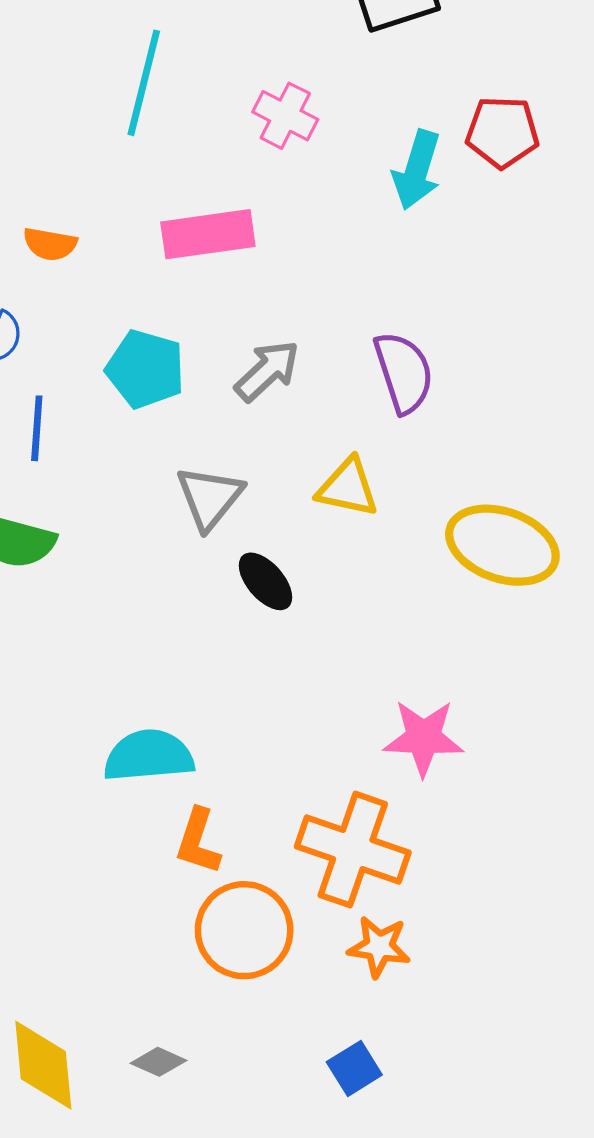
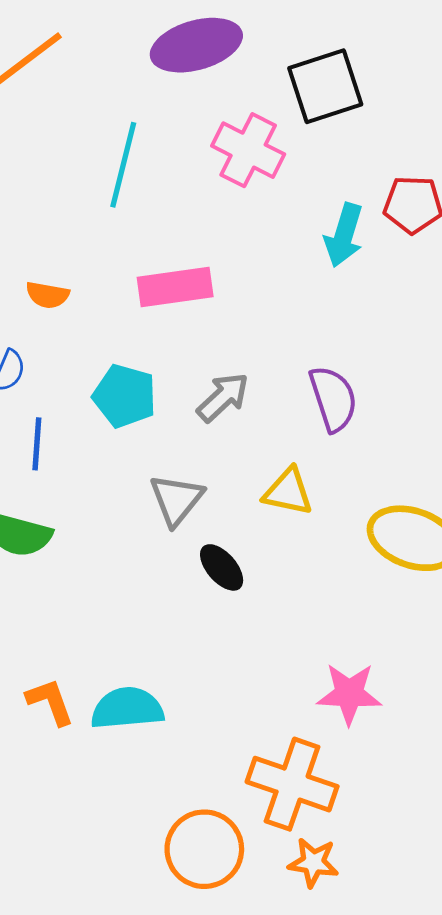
pink cross: (285, 116) -> (248, 150), moved, size x1.4
orange L-shape: (198, 841) -> (50, 702), moved, turned 142

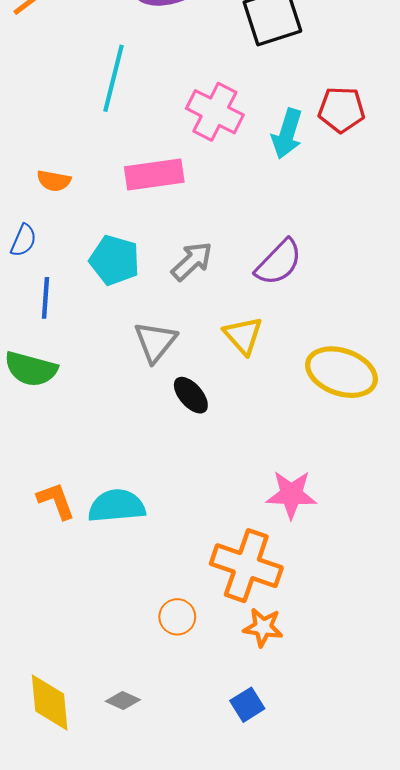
pink cross: (248, 150) -> (215, 112), moved
purple semicircle: (333, 399) -> (279, 262), turned 62
yellow triangle: (288, 492) -> (243, 336), turned 36
orange circle: (204, 849) -> (177, 617), size x0.6

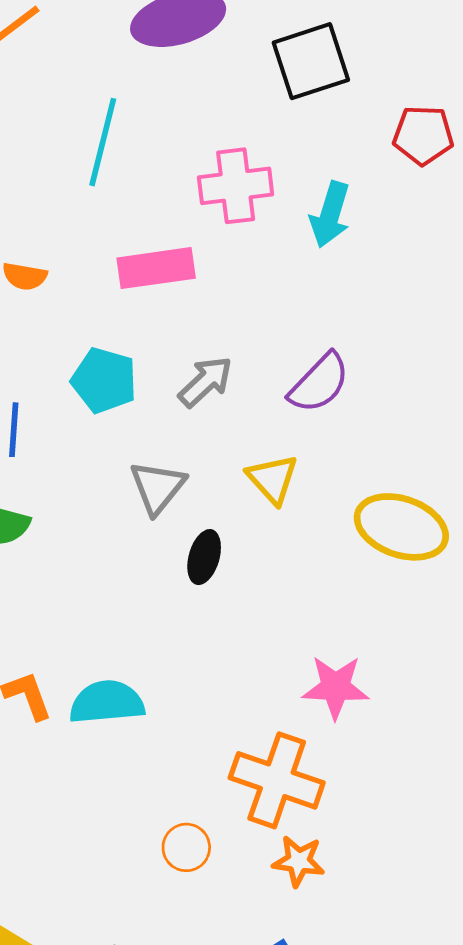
red pentagon: (341, 110) -> (423, 135), moved
pink cross: (215, 112) -> (236, 186), turned -34
black ellipse: (191, 395) -> (204, 557), turned 57

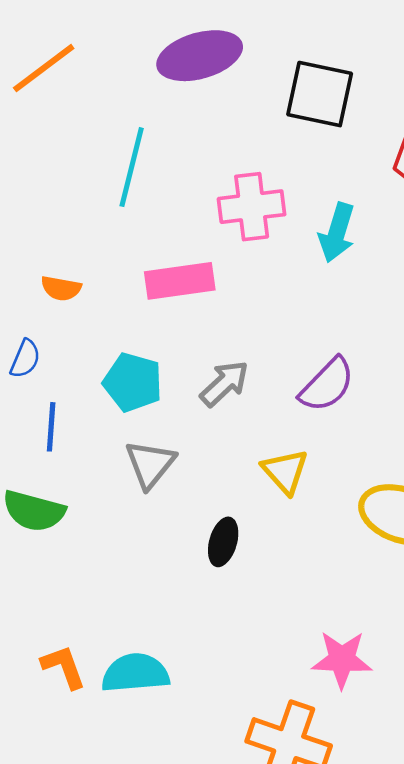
black square: (311, 61) -> (320, 94), turned 30
gray triangle: (158, 487) -> (150, 464), moved

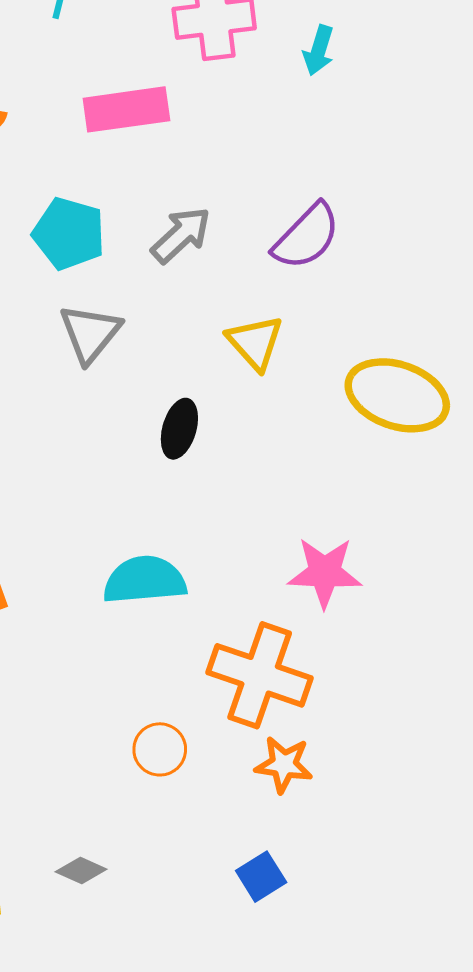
cyan arrow: (337, 233) -> (319, 50), size x0.7
cyan semicircle: (135, 673) -> (145, 580), moved

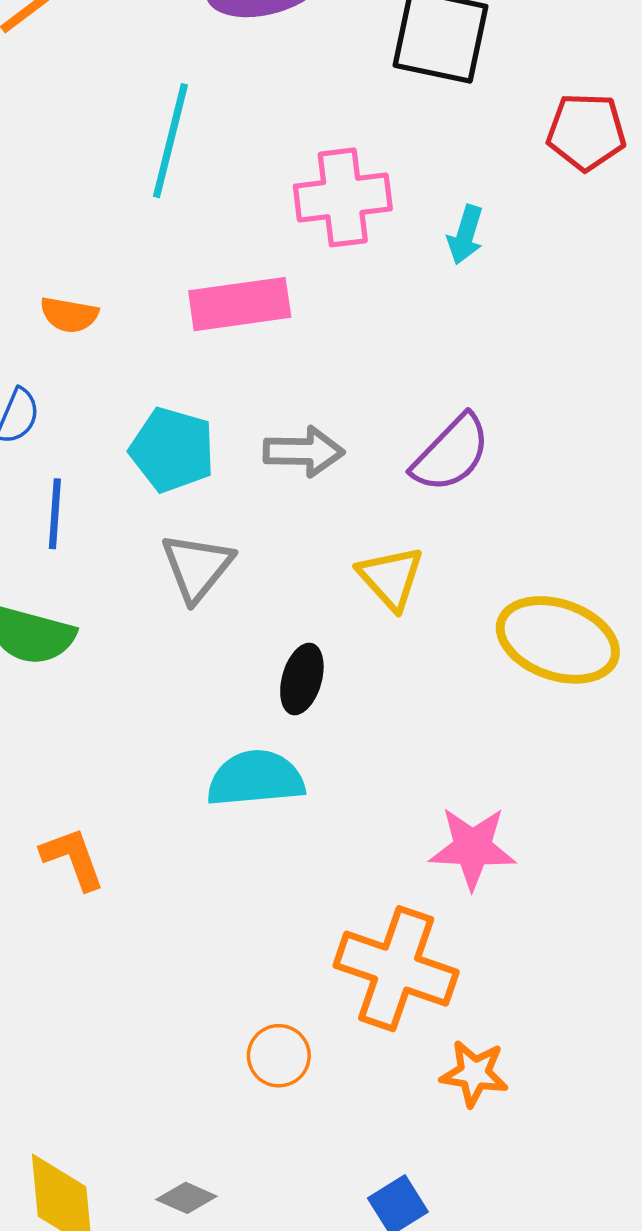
gray arrow: (181, 235) -> (304, 452), turned 44
cyan semicircle: (145, 580) -> (256, 779), moved
orange star: (284, 765) -> (474, 1073), moved

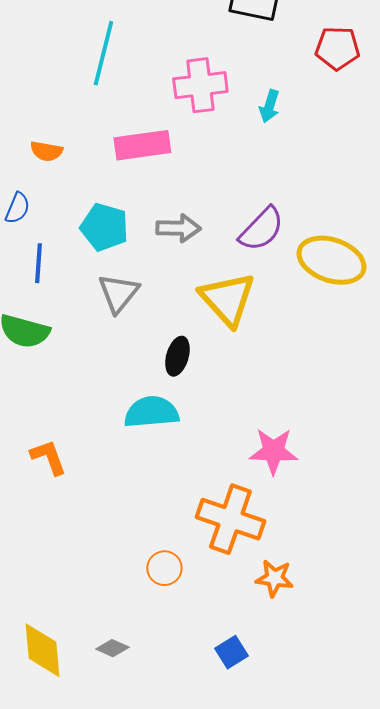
yellow triangle: (391, 578) -> (227, 299), size x1.5
yellow ellipse: (558, 640) -> (331, 260), moved

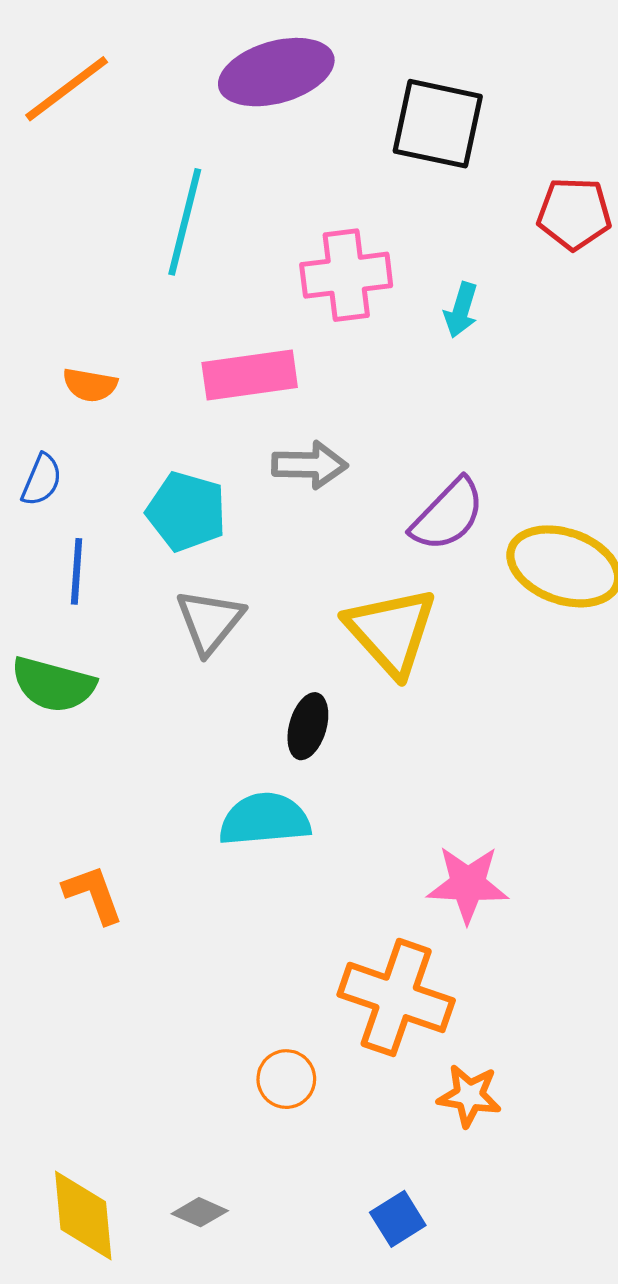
gray arrow: (178, 228) -> (310, 465), moved

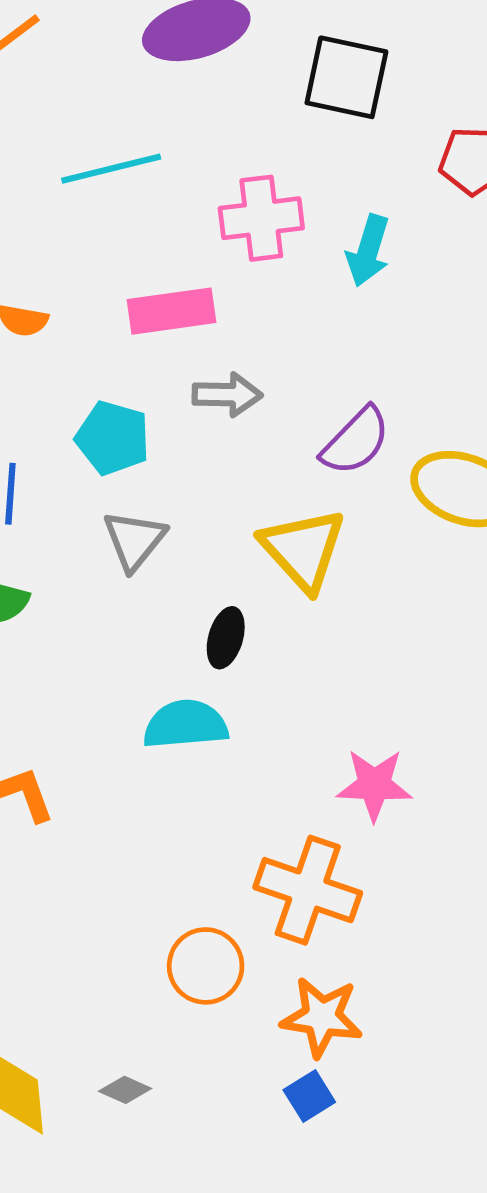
cyan line: (185, 222) -> (111, 169), turned 62
cyan arrow: (461, 310) -> (368, 251), size x1.4
orange circle: (286, 1079) -> (206, 966), size x1.4
orange star: (469, 1096) -> (322, 1017), moved, size x1.4

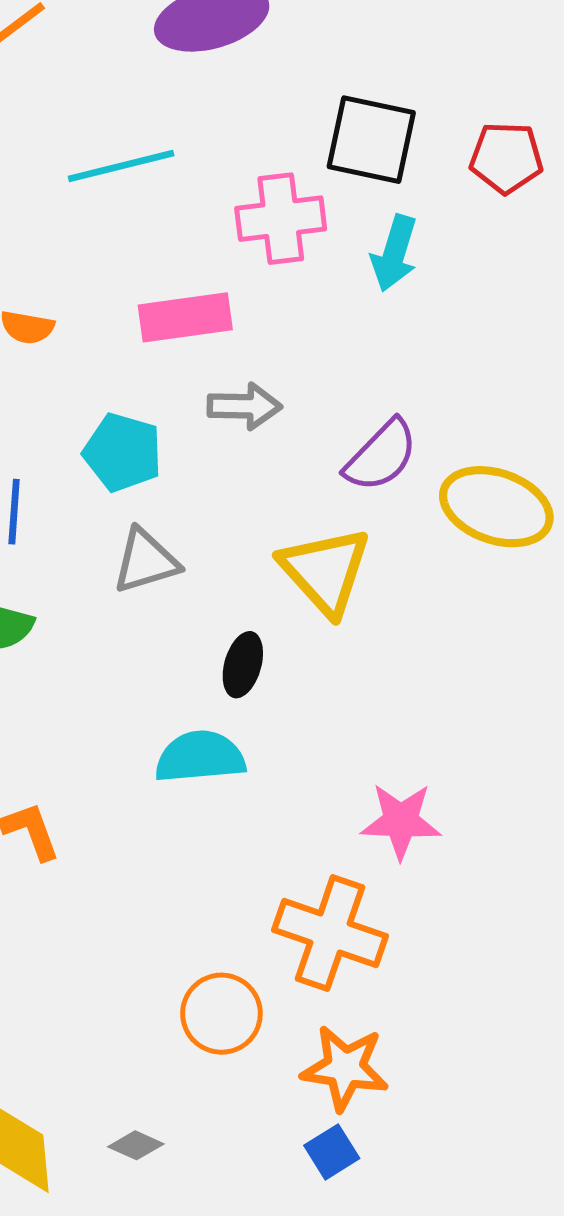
black square: (346, 77) -> (371, 140), moved
gray triangle: (134, 540) -> (146, 561), turned 34

